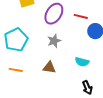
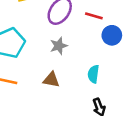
cyan semicircle: (82, 62) -> (93, 74), turned 80

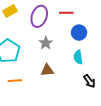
blue circle: (112, 35) -> (79, 33), moved

